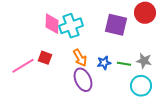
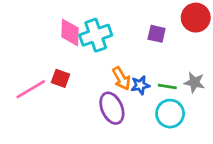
purple square: (116, 25) -> (157, 34), size x0.6
orange arrow: (80, 58) -> (121, 78), moved
cyan circle: (141, 86) -> (170, 114), moved

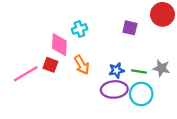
pink diamond: (70, 32) -> (59, 45), moved
cyan cross: (96, 35) -> (80, 29), size x0.6
orange arrow: (121, 78) -> (82, 65), moved
purple ellipse: (112, 108) -> (114, 89), moved, turned -70

